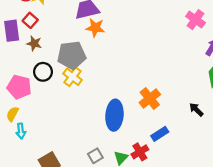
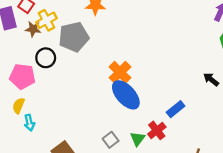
yellow cross: (73, 77) -> (46, 20), moved, turned 30
orange cross: (150, 99) -> (120, 72), moved
blue ellipse: (114, 115) -> (126, 95), turned -40

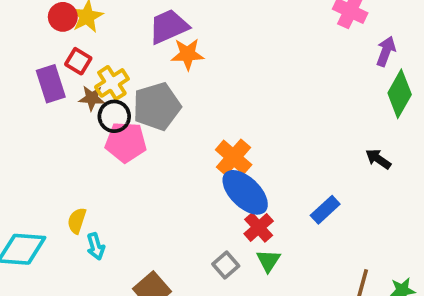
black circle: (46, 58) -> (114, 116), moved
pink pentagon: (22, 77) -> (126, 142), moved
red cross: (157, 130) -> (259, 227), moved

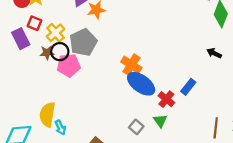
brown star: (92, 98) -> (47, 53), moved
yellow semicircle: (77, 221) -> (47, 114), size x1.6
red cross: (259, 227) -> (166, 99), moved

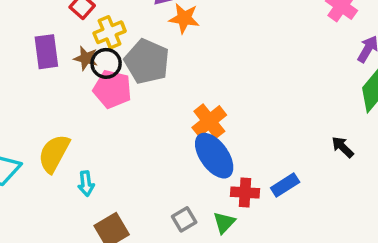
purple rectangle: (21, 39) -> (46, 52), moved
gray pentagon: (83, 42) -> (147, 61), turned 30
red cross: (166, 99) -> (245, 193), turned 35
cyan arrow: (60, 127) -> (86, 184), moved

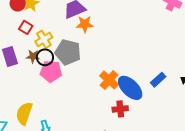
blue ellipse: (214, 156) -> (130, 88), moved
blue rectangle: (285, 185) -> (158, 80), moved
red cross: (245, 193) -> (120, 109), moved

